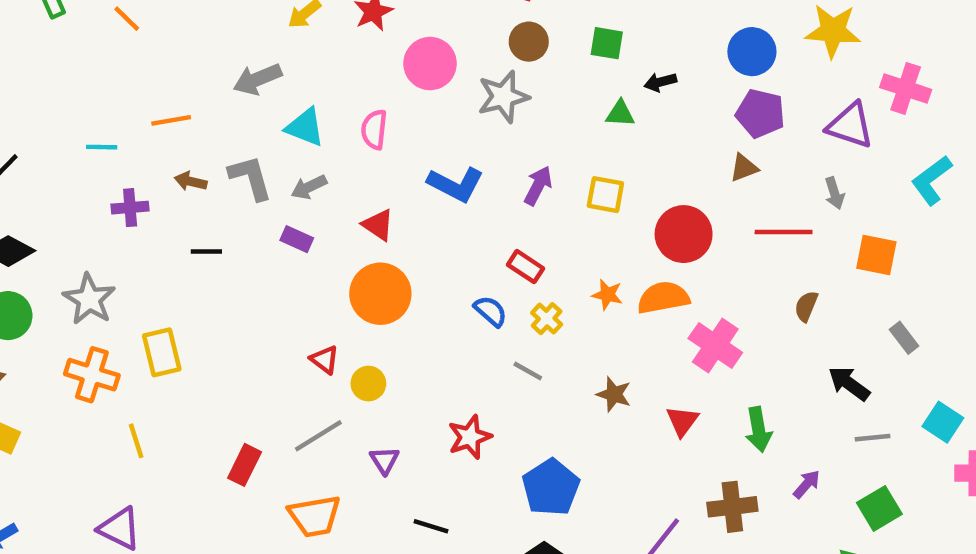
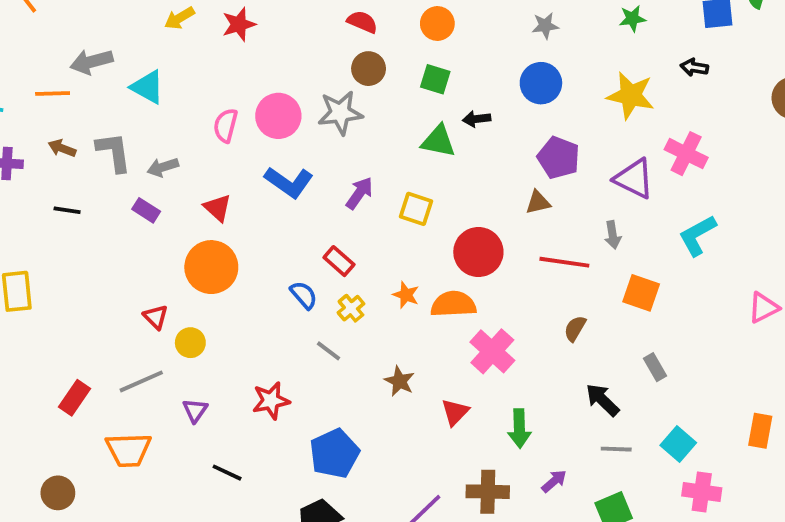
blue circle: (752, 52) -> (541, 83), moved
pink circle: (430, 64) -> (278, 116), moved
gray arrow: (257, 79) -> (91, 62), moved
green triangle: (620, 114) -> (438, 141), size x1.4
cyan triangle: (305, 127) -> (147, 87), moved

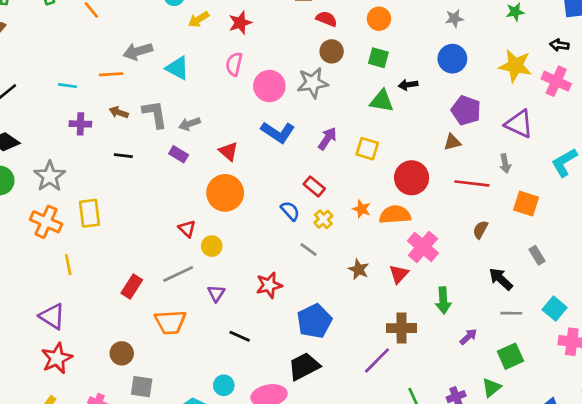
pink semicircle: (226, 126) -> (234, 64), moved
pink cross: (686, 154) -> (556, 81), moved
red triangle: (455, 412) -> (399, 274), moved
brown cross: (488, 492) -> (402, 328), moved

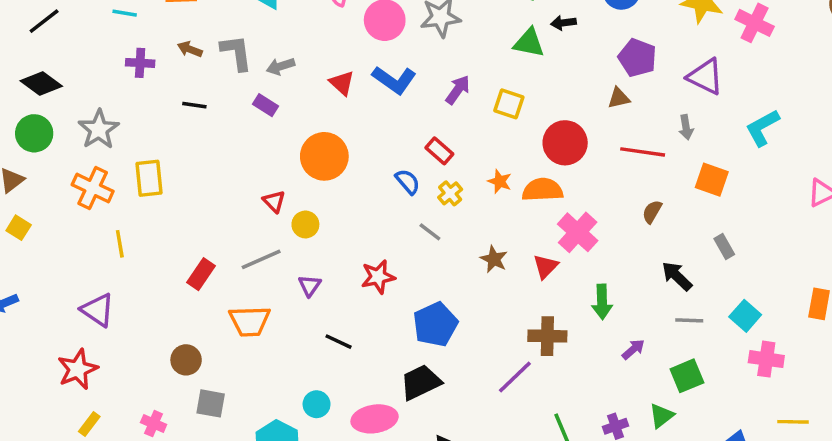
red triangle: (228, 151) -> (342, 83), moved
red star: (57, 358) -> (78, 369), moved

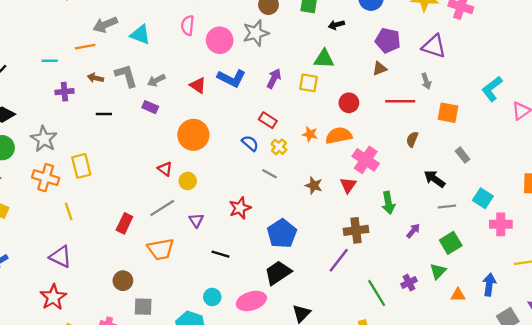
green triangle: (529, 43) -> (324, 59), moved
cyan L-shape: (762, 128) -> (492, 89), moved
red circle: (565, 143) -> (349, 103), size x0.7

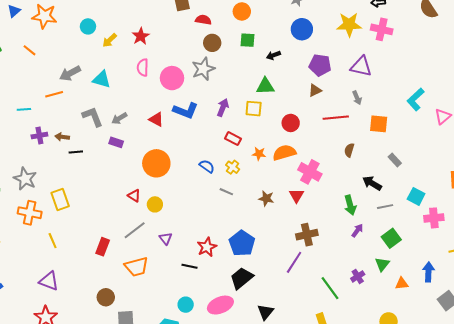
brown arrow: (95, 78) -> (62, 137), moved
red rectangle: (268, 120) -> (233, 139), moved
green arrow: (388, 203) -> (350, 205), moved
red star: (240, 208) -> (207, 247), moved

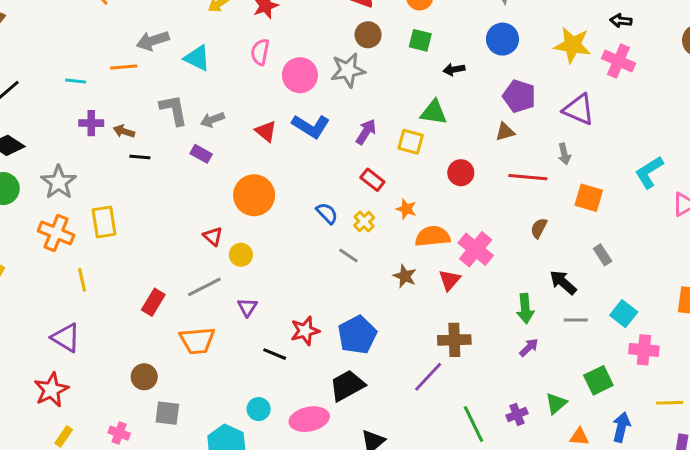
orange semicircle: (284, 153) -> (433, 236), moved
green square: (391, 238) -> (598, 380), moved

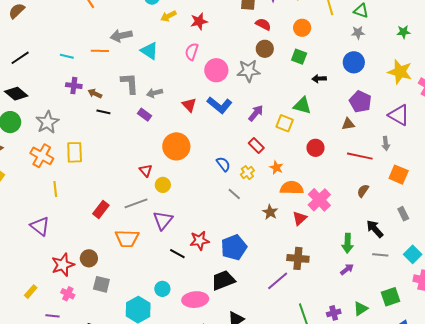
purple triangle: (247, 307) -> (163, 220), size x1.5
red star: (51, 390) -> (63, 265), moved

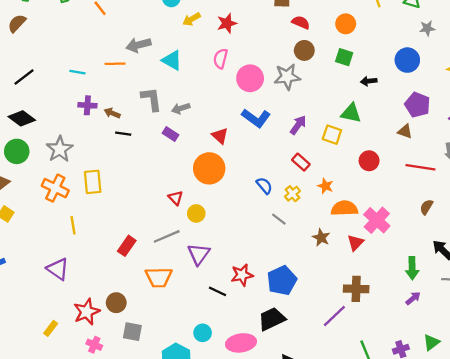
gray star: (358, 33) -> (427, 28), moved
red triangle: (189, 105) -> (220, 136), moved
brown triangle: (348, 124) -> (405, 131), turned 32
yellow rectangle: (31, 292) -> (51, 328), moved

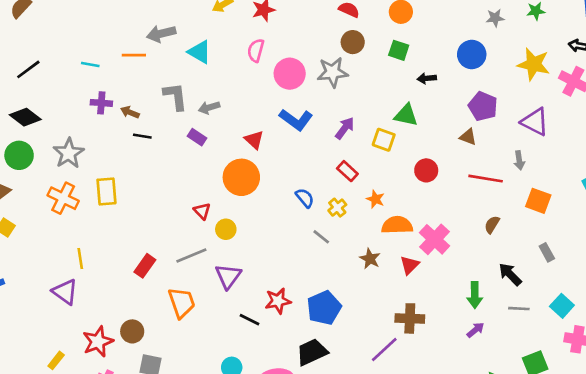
yellow line: (73, 225) -> (80, 259), moved
orange trapezoid: (159, 277) -> (182, 303), turned -108

